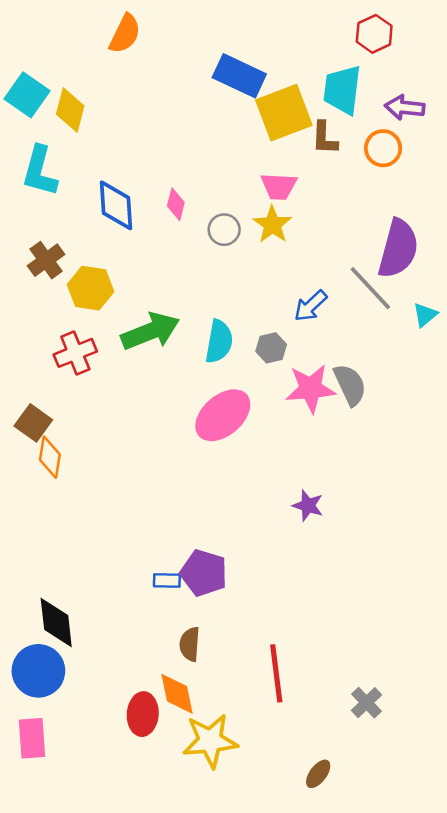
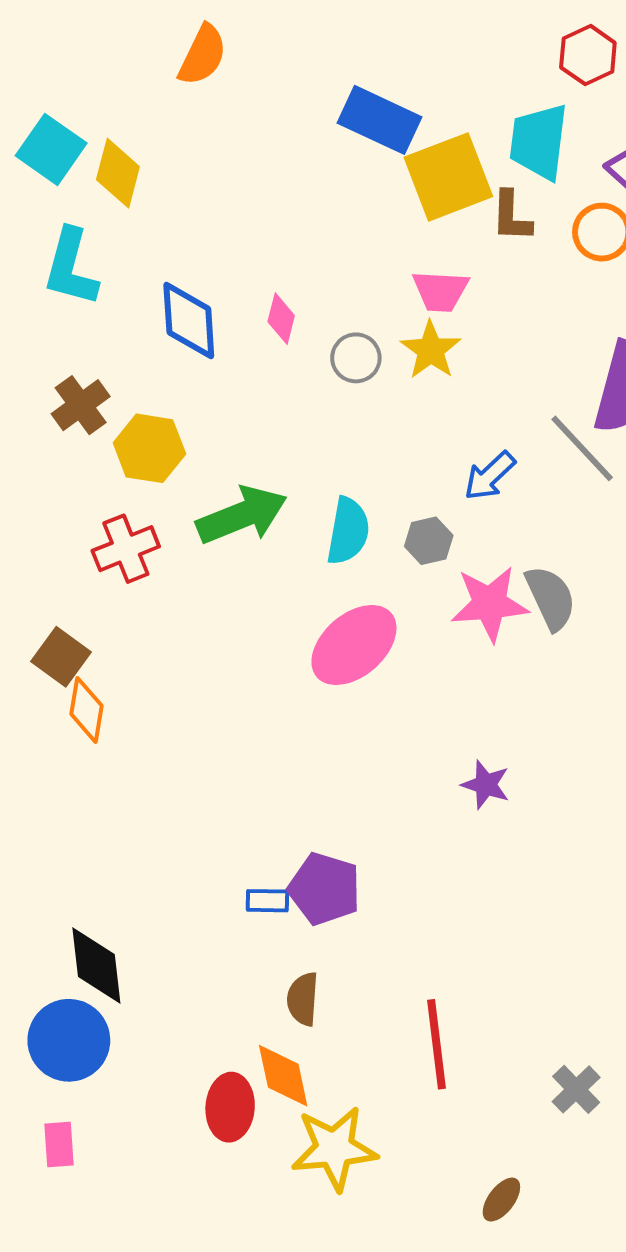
pink rectangle: (32, 738) -> (59, 1145), size x0.7

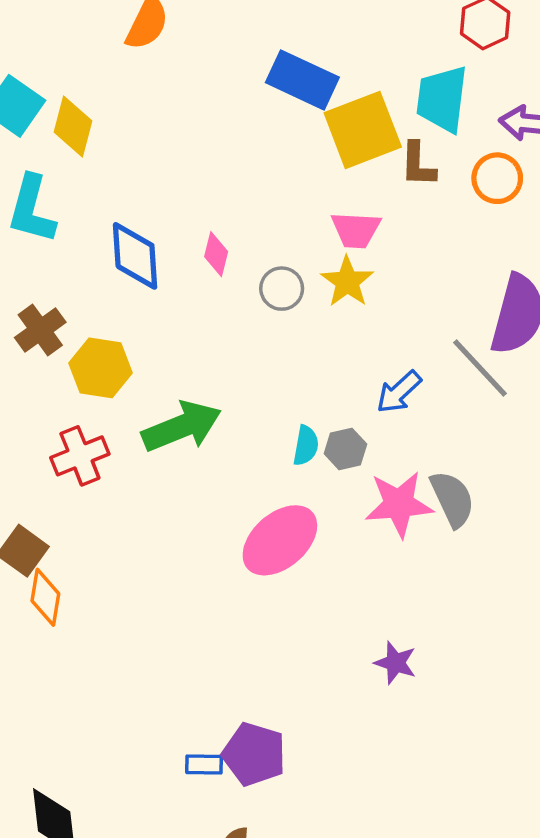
cyan semicircle: (348, 531) -> (306, 446), moved, size x0.7

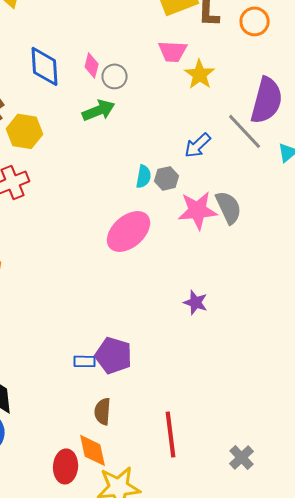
yellow star: (347, 282) -> (200, 74), moved
gray circle: (282, 289) -> (115, 76), moved
green arrow: (182, 427) -> (99, 110), moved, size x0.7

